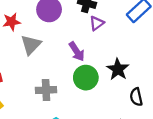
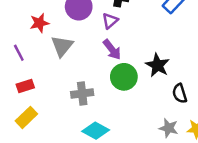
purple triangle: (97, 23) -> (110, 21), moved

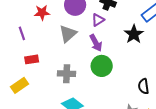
gray triangle: (62, 46) -> (68, 34), moved
black star: (157, 65) -> (134, 34), moved
red rectangle: (25, 86) -> (32, 59), moved

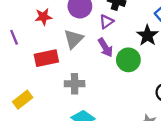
purple line: (22, 33) -> (14, 37), moved
red rectangle: (32, 59) -> (46, 58), moved, size x1.5
green circle: (102, 66) -> (128, 60), moved

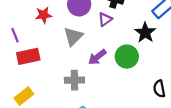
purple arrow: (105, 47) -> (97, 57), moved, turned 84
red rectangle: (46, 58) -> (28, 56), moved

